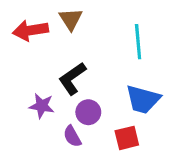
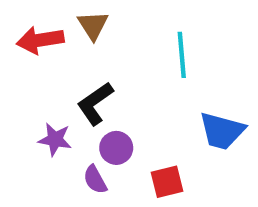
blue trapezoid: (143, 99) -> (222, 131), moved

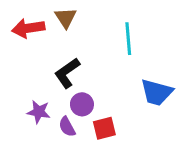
purple star: (55, 139) -> (39, 112), moved
red square: (167, 182) -> (104, 128), moved

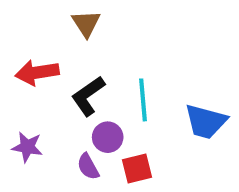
red arrow: (28, 28) -> (37, 72), moved
cyan line: (128, 39) -> (143, 100), moved
purple star: (39, 112) -> (27, 147), moved

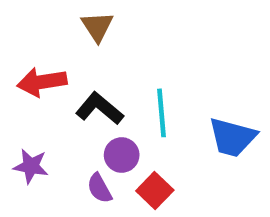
black L-shape: (88, 96) -> (99, 108), turned 75
red square: (137, 169) -> (155, 190), turned -32

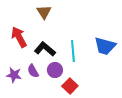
red arrow: (42, 82) -> (19, 37), turned 70
blue trapezoid: (232, 137) -> (105, 46), moved
purple semicircle: (99, 188) -> (33, 71), moved

